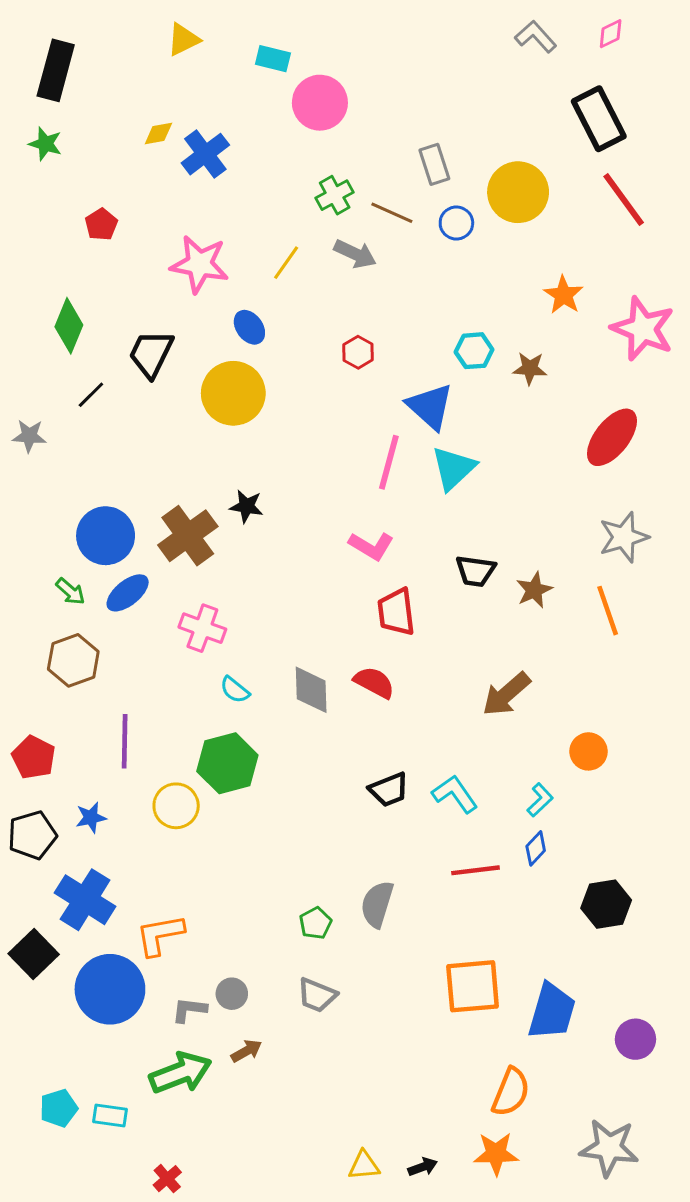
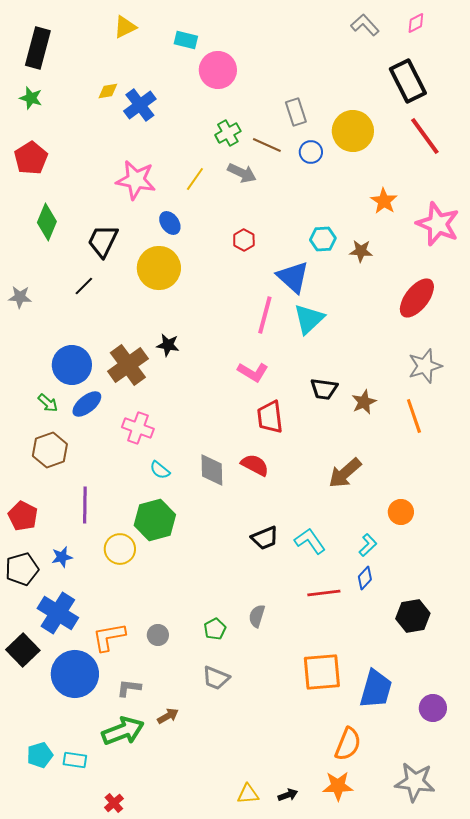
red pentagon: (101, 224) -> (31, 158), moved, size x1.5
black line: (91, 395) -> (84, 286), moved
gray semicircle: (377, 904) -> (257, 616), size x0.7
gray circle: (232, 994) -> (158, 635), moved

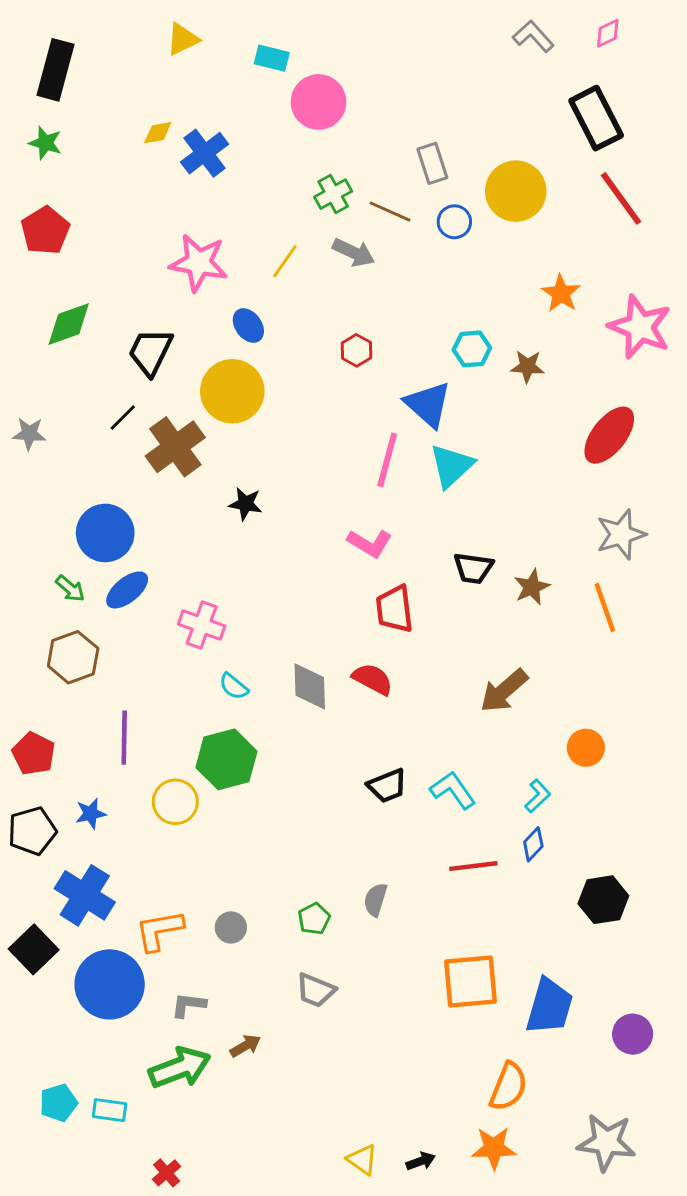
green diamond: (47, 222) -> (69, 324), turned 48
brown cross: (128, 365) -> (175, 447), moved
yellow triangle: (248, 794) -> (362, 1160), turned 40

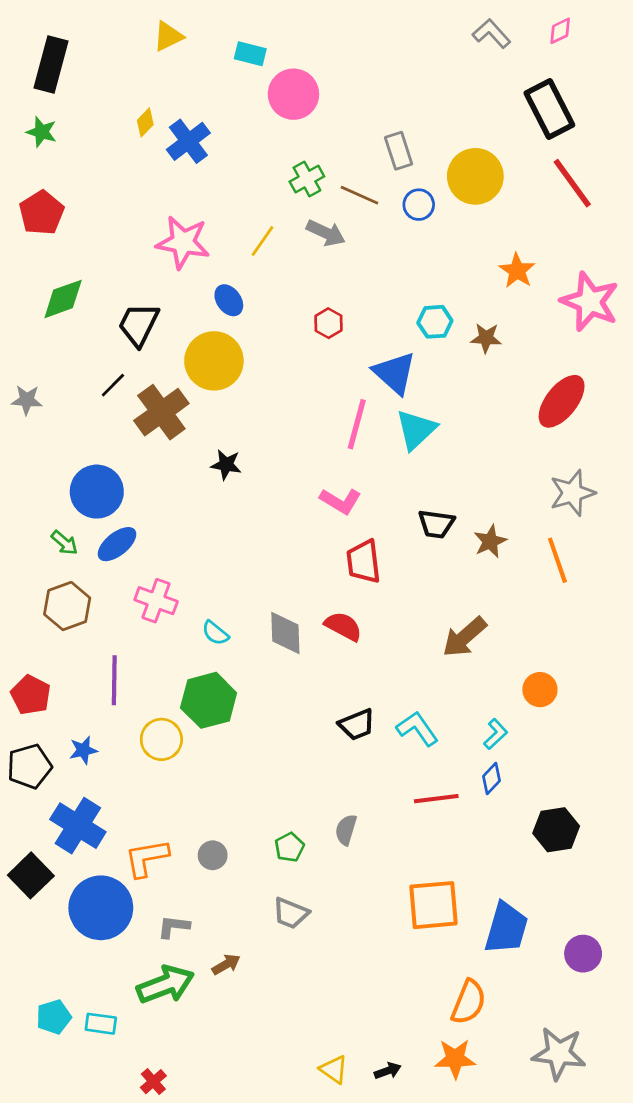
yellow diamond: (158, 133) -> (145, 122), turned -36
pink cross: (202, 625) -> (156, 601), moved

